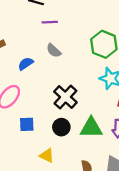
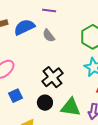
blue semicircle: (26, 64) -> (24, 27), moved, size x1.5
blue square: (27, 124) -> (16, 96), turned -32

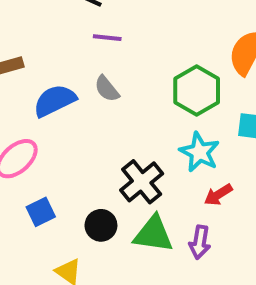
blue semicircle: (24, 27) -> (55, 101), moved
black cross: (53, 77) -> (142, 182), moved

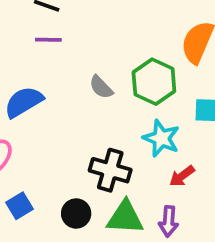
purple line: (107, 38) -> (48, 40), moved
gray semicircle: (107, 89) -> (101, 87), moved
black cross: (142, 182) -> (110, 170), turned -30

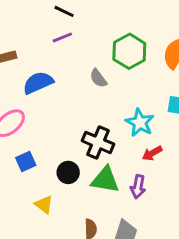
purple line: (48, 40) -> (62, 37), turned -30
green hexagon: (154, 82) -> (129, 51), moved

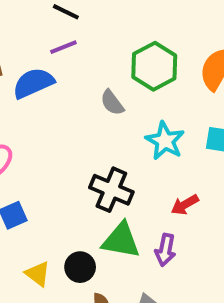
blue semicircle: (38, 83) -> (33, 83), moved
cyan star: (140, 123) -> (165, 141), moved
black circle: (68, 172) -> (80, 267), moved

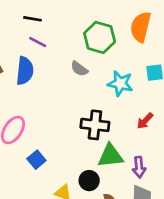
purple line: (63, 47) -> (38, 42), turned 66
blue semicircle: (33, 83) -> (25, 71), turned 136
purple arrow: (165, 250) -> (139, 167), moved

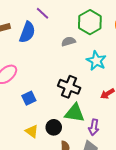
gray semicircle: (79, 69) -> (68, 41), turned 112
blue square: (36, 160) -> (29, 98), moved

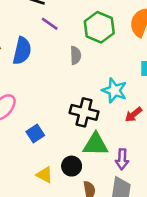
purple line: (42, 13) -> (50, 24), moved
gray semicircle: (68, 41) -> (76, 55), turned 112
cyan star: (96, 61) -> (114, 90), moved

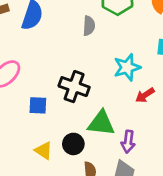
cyan star: (114, 90) -> (127, 67), turned 30
black cross: (84, 112) -> (74, 87), moved
blue square: (35, 134) -> (38, 105), turned 30

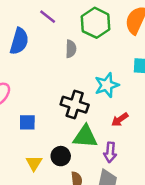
black cross: (74, 87) -> (75, 105), moved
red arrow: (145, 95) -> (120, 120), moved
yellow triangle: (44, 151) -> (34, 163), turned 30

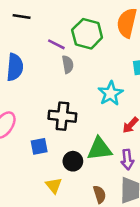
purple line: (48, 17) -> (56, 44), moved
black cross: (75, 105) -> (62, 116), moved
black circle: (61, 156) -> (73, 161), moved

